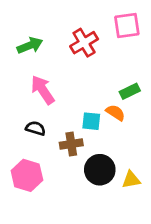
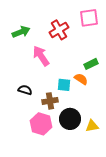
pink arrow: (43, 90) -> (41, 56), moved
pink hexagon: (27, 175) -> (41, 124), moved

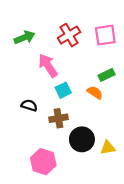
pink square: (89, 18) -> (105, 35), moved
cyan square: (64, 85) -> (63, 90), moved, turned -32
pink hexagon: (41, 124) -> (43, 162), moved

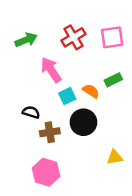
orange semicircle: (95, 92) -> (91, 91), moved
brown cross: (58, 118) -> (50, 132), moved
black circle: (82, 139) -> (83, 122), moved

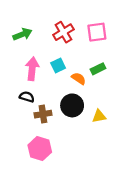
pink arrow: (51, 70) -> (32, 69), moved, turned 40
cyan square: (67, 96) -> (58, 66), moved
yellow triangle: (115, 157) -> (99, 116), moved

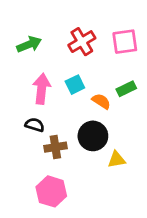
yellow triangle: (99, 116) -> (117, 160), moved

